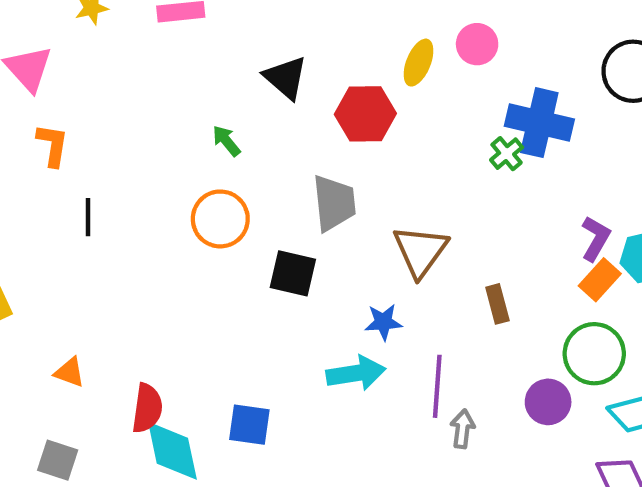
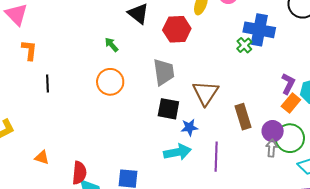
black square: (293, 273) -> (168, 109), moved
brown rectangle: (497, 304) -> (243, 117), size x1.4
purple circle: (548, 402) -> (273, 131), moved
gray arrow: (462, 429) -> (272, 148), moved

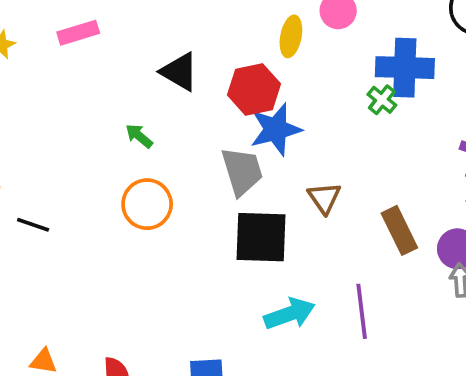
black line: (48, 84) -> (33, 225), turned -60
brown triangle: (206, 93) -> (324, 198), size x0.7
black square: (168, 109) -> (261, 237), size x1.4
blue star: (189, 127) -> (276, 129), moved, size x1.6

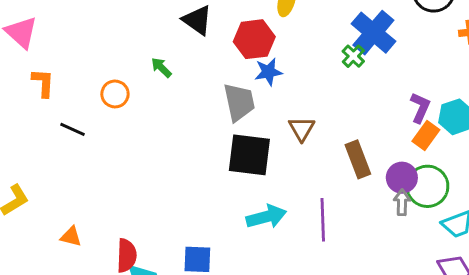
blue cross: (405, 68) -> (373, 33), turned 33
blue star: (276, 129) -> (268, 72), size x0.7
orange circle: (147, 204) -> (115, 94), moved, size x0.7

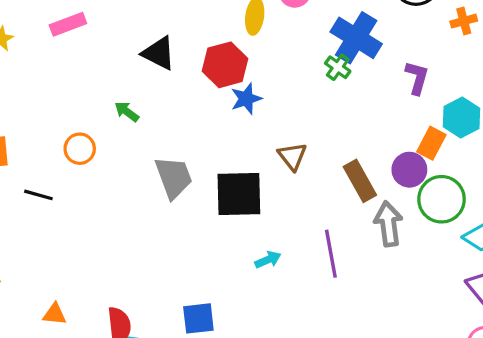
gray trapezoid: (239, 102) -> (174, 177), moved
purple L-shape: (420, 108) -> (417, 78), moved
purple circle: (402, 178) -> (409, 170), moved
gray arrow: (402, 202) -> (388, 224), moved, size x1.5
cyan arrow: (266, 217) -> (268, 260), size x0.6

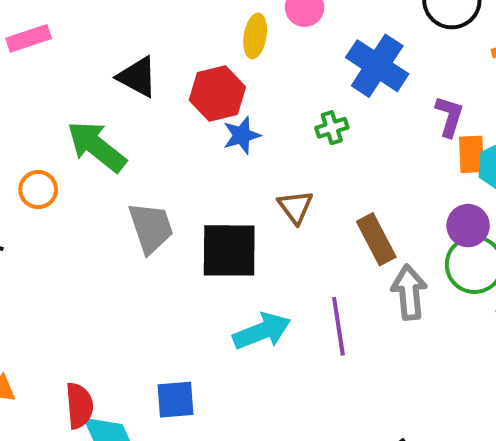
green cross: (338, 67) -> (332, 128), moved, turned 35
green arrow: (127, 112) -> (97, 146), size x2.0
orange rectangle: (431, 143) -> (471, 154), moved, turned -32
purple circle: (409, 170) -> (468, 226), moved
cyan arrow: (268, 260) -> (262, 331), size x1.8

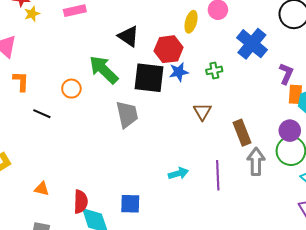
green cross: (332, 128) -> (214, 70), moved
black square: (229, 250) -> (149, 78), moved
cyan arrow: (262, 331) -> (178, 173), size x0.7

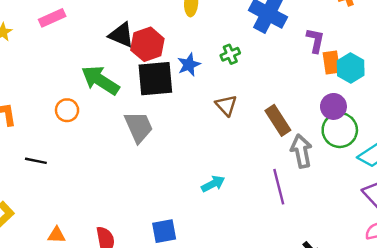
red hexagon: (169, 49) -> (147, 44), moved
black line: (42, 114) -> (36, 161), moved
purple line: (218, 175) -> (279, 187), moved

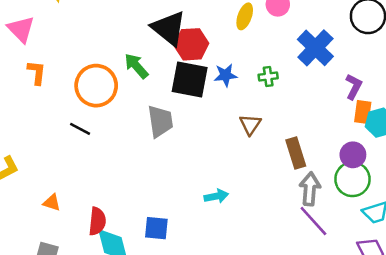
black triangle: (121, 35) -> (169, 28), size x1.4
green arrow: (100, 80) -> (136, 66), size x0.7
orange circle: (67, 110) -> (96, 86), size x1.8
black line: (36, 161) -> (80, 129), moved
purple line: (279, 187) -> (313, 221), moved, turned -44

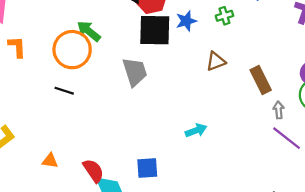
green arrow: (136, 66) -> (89, 31), moved
brown triangle: (250, 124) -> (216, 61), turned 45
gray arrow: (310, 189) -> (279, 110), size x0.6
red semicircle: (97, 221) -> (93, 171), turned -30

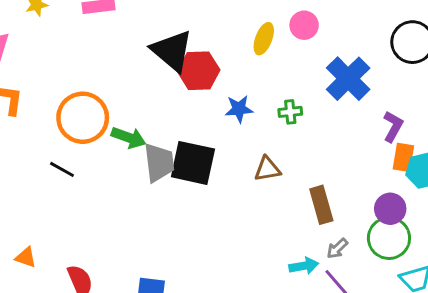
black square: (155, 30) -> (193, 163), moved
green arrow: (89, 31) -> (129, 138), moved, turned 150
gray arrow: (279, 110) -> (337, 248), turned -140
cyan arrow: (196, 130) -> (304, 266), moved

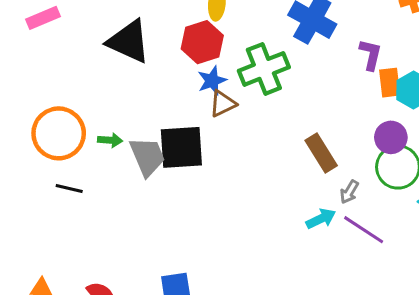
red hexagon: (199, 71) -> (202, 42), moved
green cross: (290, 112) -> (264, 69), size x2.0
green arrow: (129, 138) -> (110, 140), size x0.7
black line: (62, 169) -> (69, 189), moved
brown triangle: (267, 169) -> (223, 104), moved

